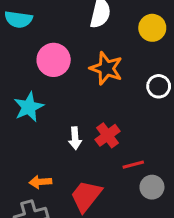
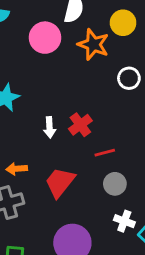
pink circle: (54, 60) -> (45, 38), moved
orange star: (106, 68) -> (93, 44), moved
gray circle: (152, 187) -> (115, 184), moved

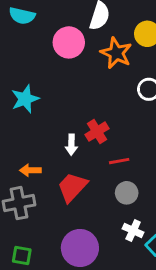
white arrow: (50, 127) -> (71, 145), moved

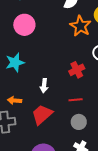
pink circle: (69, 42) -> (24, 25), moved
cyan star: (25, 99) -> (15, 62), moved
red cross: (97, 132) -> (77, 70), moved

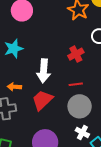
white arrow: (44, 86) -> (44, 71), size x1.6
gray circle: (79, 122) -> (80, 106), size x1.5

